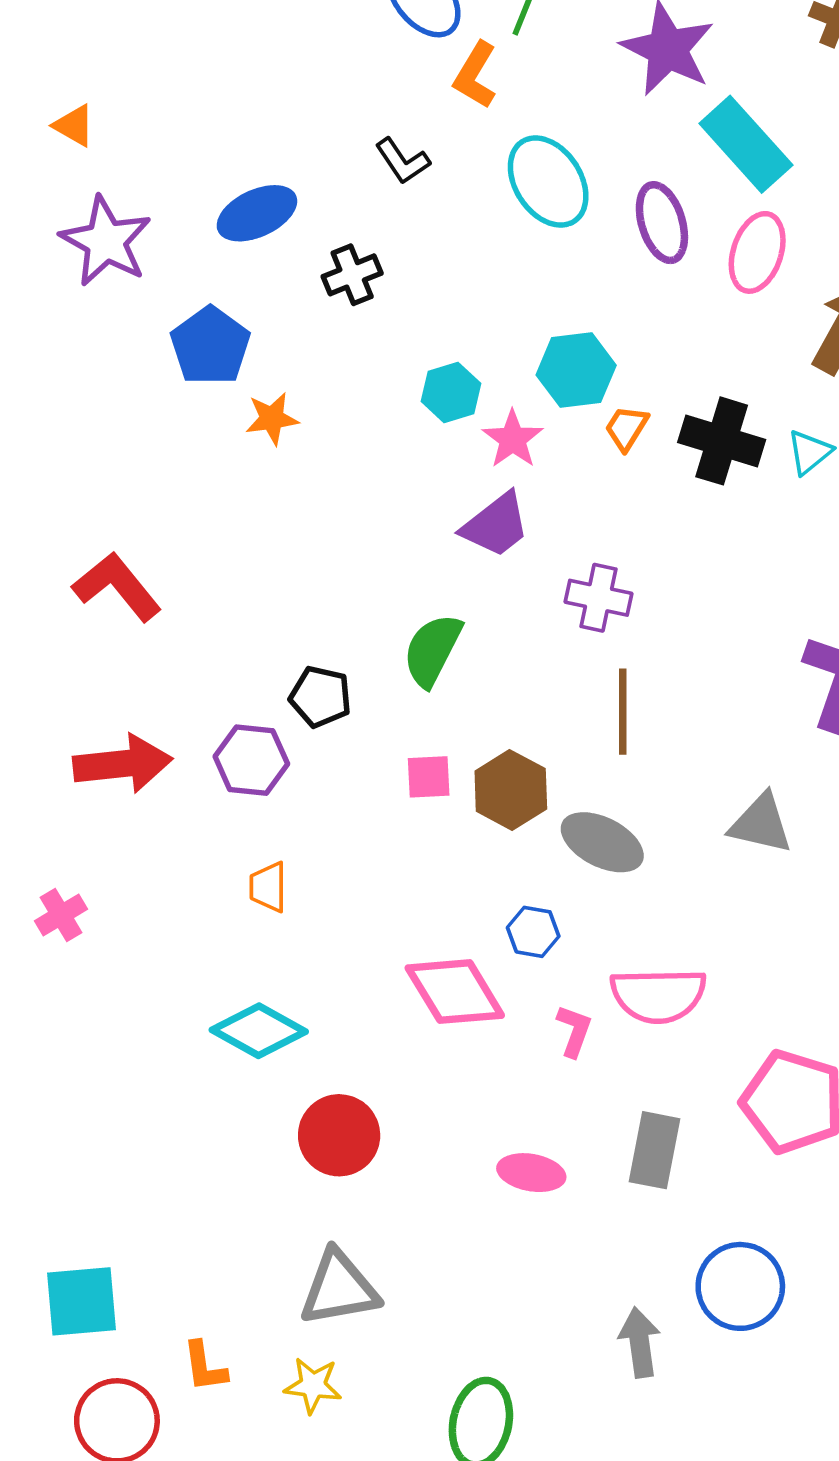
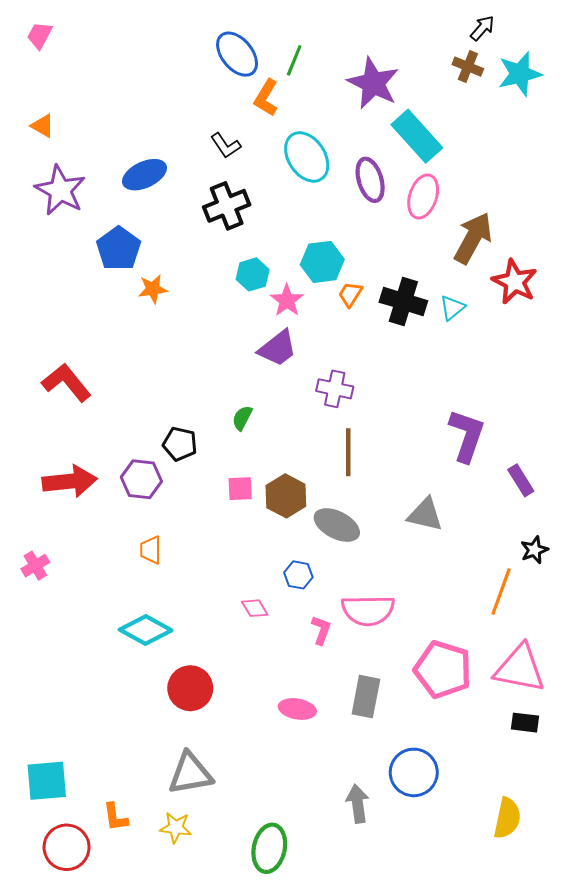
black cross: (352, 275) -> (227, 206), moved, size x1.4
green semicircle: (432, 650) -> (242, 418), size x0.6
pink diamond: (455, 992) -> (255, 608), size x0.5

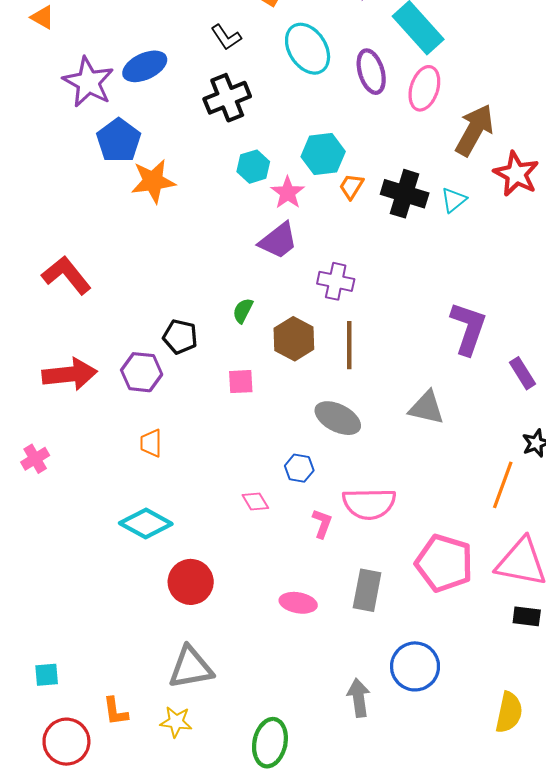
purple star: (60, 190) -> (88, 82), moved
orange star: (153, 289) -> (153, 181), size x1.5
brown hexagon: (286, 496) -> (294, 339), moved
cyan square: (47, 781) -> (47, 675), size x0.6

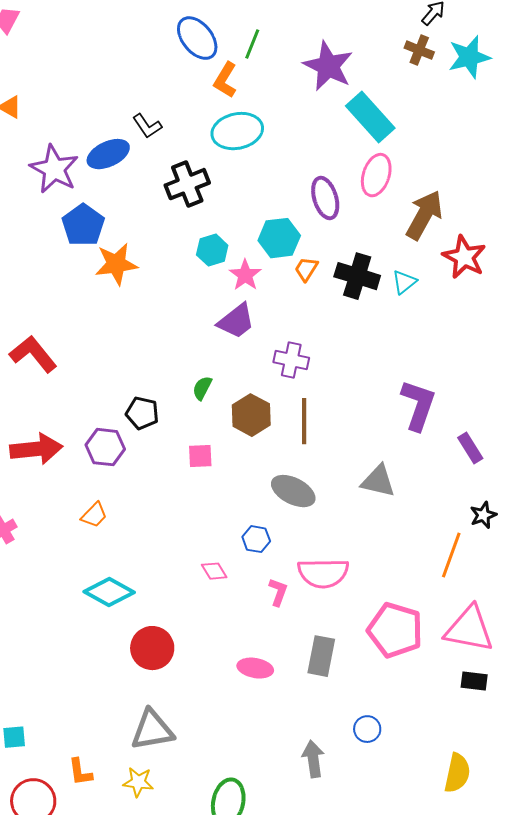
black L-shape: (226, 37) -> (147, 126), moved
cyan ellipse: (308, 49) -> (237, 131), moved, turned -69
purple ellipse: (371, 72) -> (325, 198), moved
orange trapezoid: (151, 443) -> (94, 515), moved, turned -136
blue circle: (415, 666) -> (367, 729), size x0.6

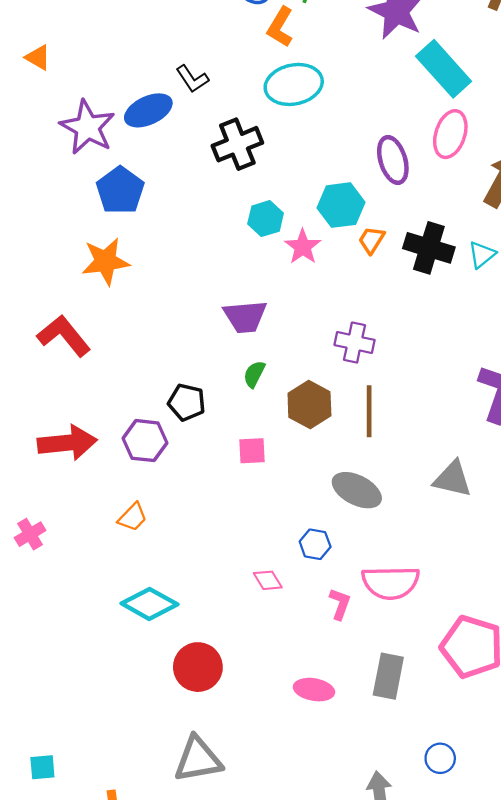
orange star: (116, 264) -> (106, 261), moved
purple trapezoid: (236, 321) -> (245, 317), moved, turned 33

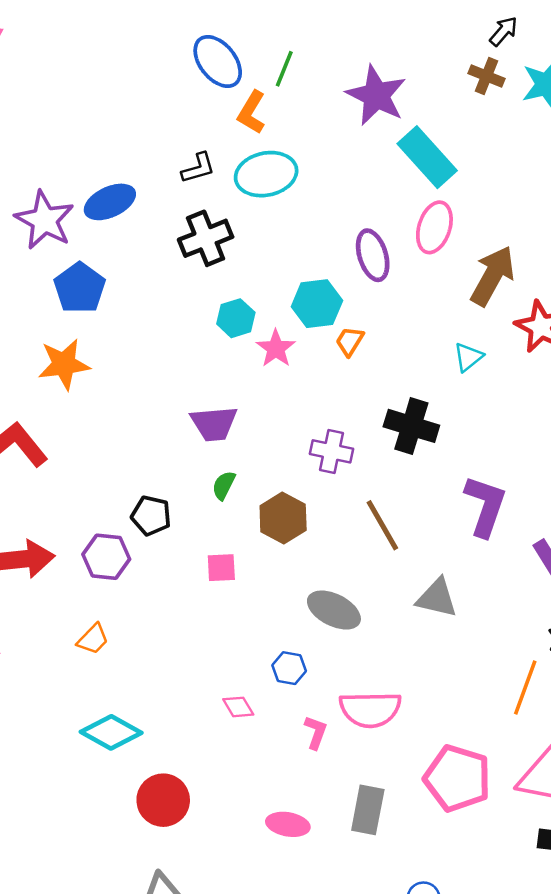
black L-shape: (192, 79) -> (198, 168), moved, turned -72
black cross: (429, 248) -> (411, 426), moved
brown line: (369, 411) -> (382, 525), moved, turned -30

